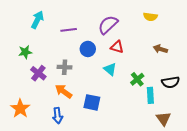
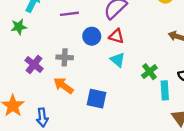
red triangle: (117, 47) -> (116, 36), moved
green star: (25, 52) -> (19, 27), moved
blue arrow: (58, 116) -> (42, 117), moved

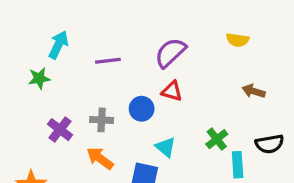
blue circle: (92, 36) -> (142, 109), moved
cyan triangle: (118, 60) -> (166, 147), moved

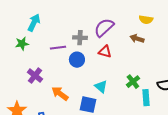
purple line: (108, 61) -> (58, 48), moved
brown arrow: (254, 91) -> (137, 39), moved
blue circle: (142, 109) -> (77, 60), moved
gray cross: (102, 120) -> (80, 38), moved

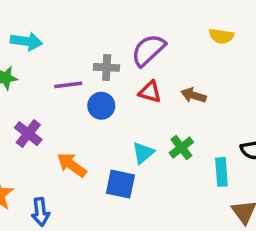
cyan arrow: (34, 23) -> (26, 41), turned 72
brown arrow: (137, 39) -> (194, 95), moved
green cross: (133, 82) -> (181, 148), moved
cyan triangle: (101, 87) -> (143, 153), turned 40

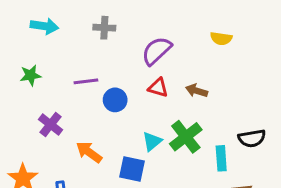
cyan arrow: (26, 41) -> (44, 26), moved
gray cross: (107, 67) -> (104, 28), moved
green cross: (181, 148) -> (186, 137), size x1.5

